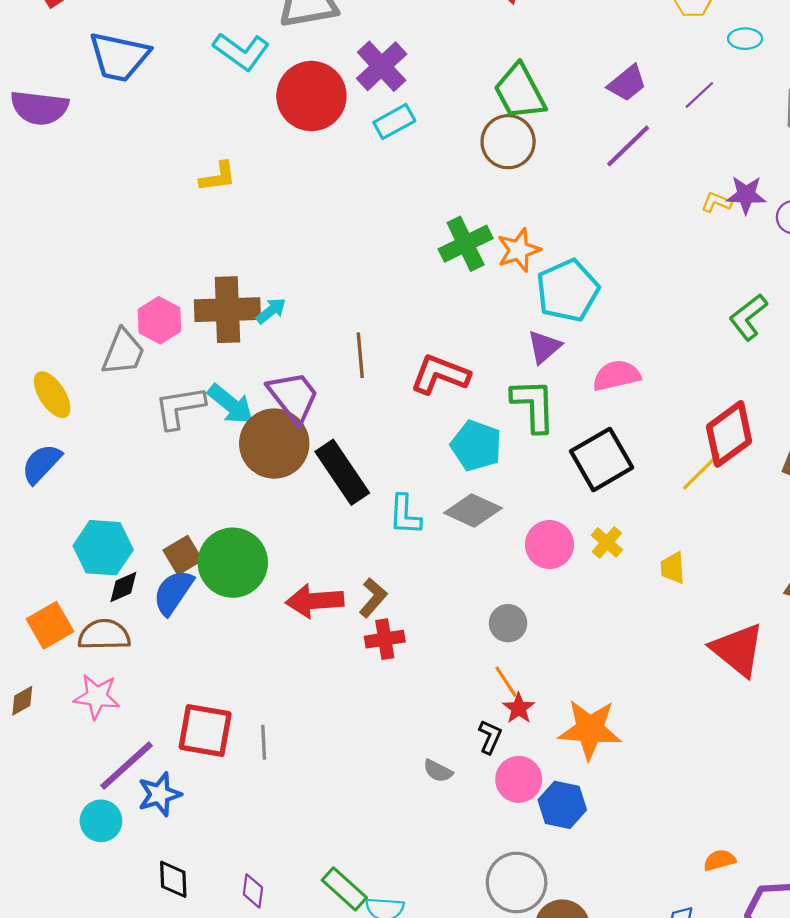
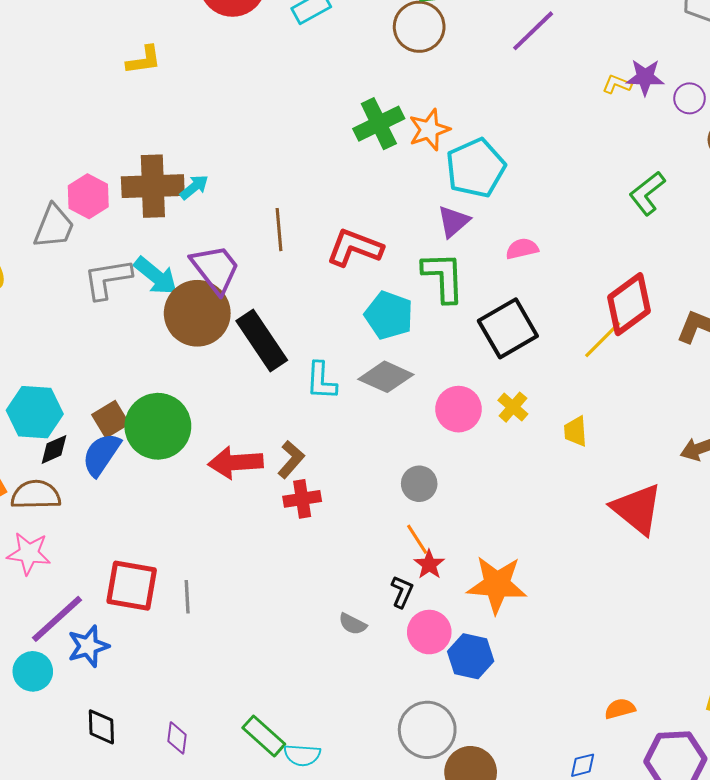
pink semicircle: (616, 376) -> (522, 249), size x0.7

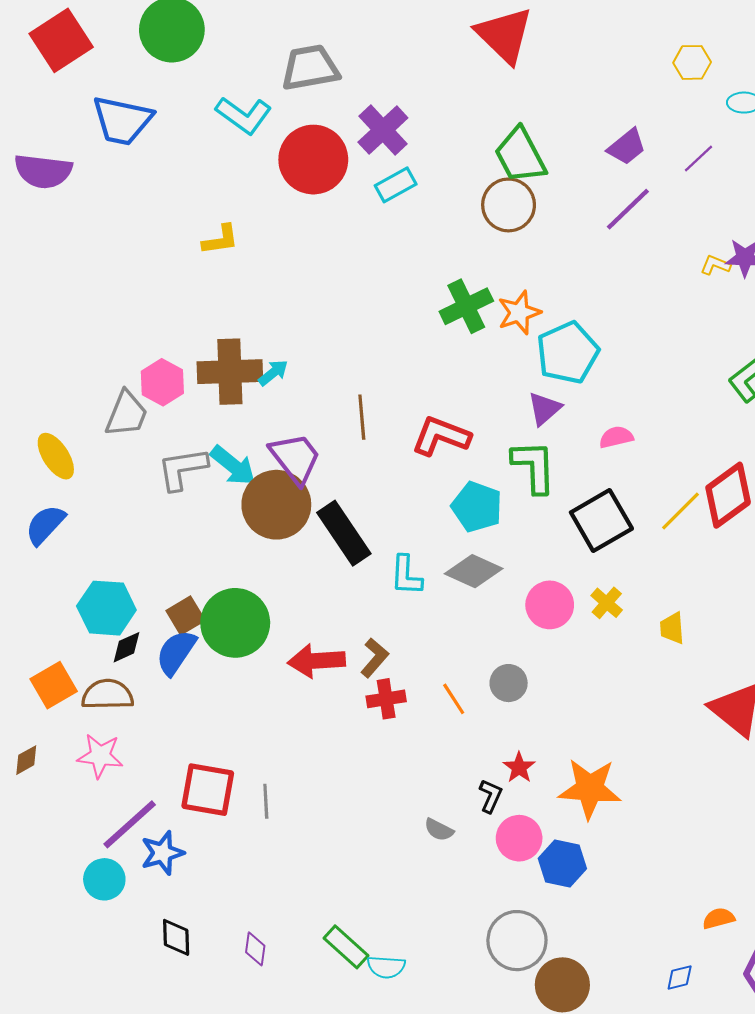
yellow line: (603, 339) -> (681, 511), moved
orange line: (417, 539) -> (454, 699), moved

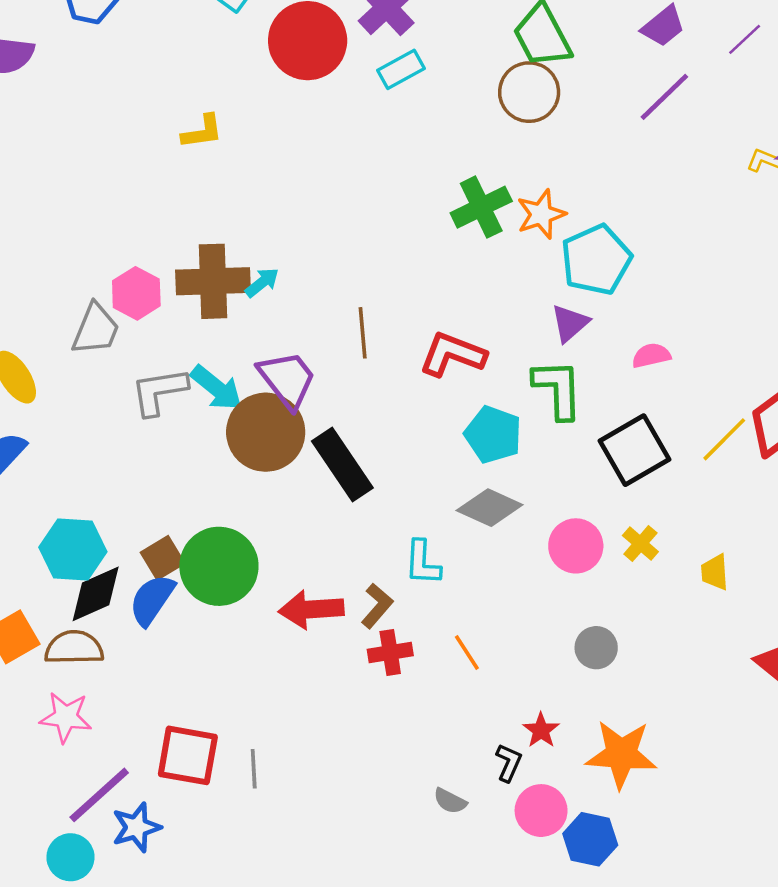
cyan L-shape: (406, 575) -> (423, 563), moved
black diamond: (126, 647) -> (96, 594), size x1.6
gray circle: (509, 683) -> (596, 648), moved

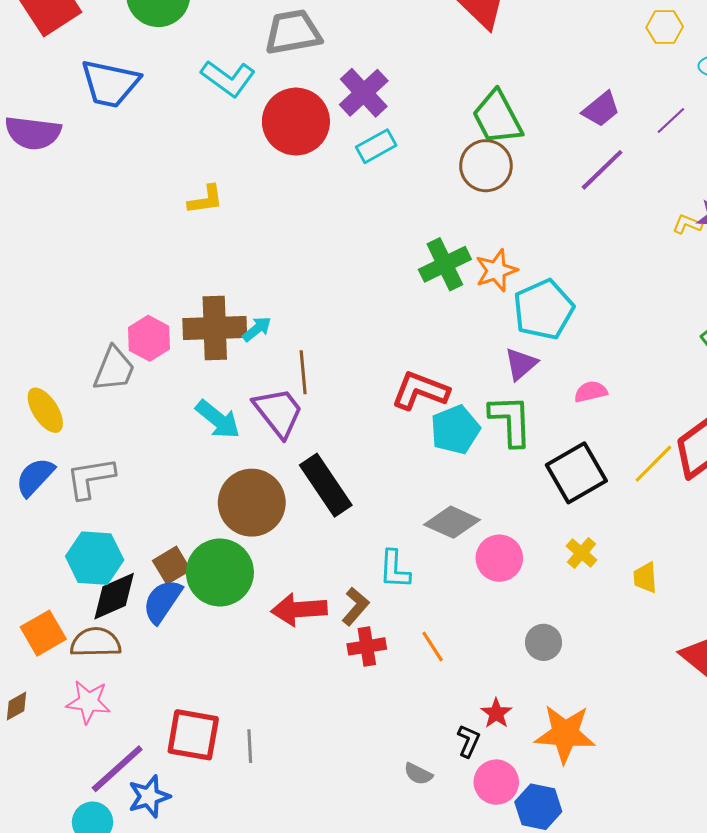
brown line: (363, 333) -> (303, 372), moved
gray L-shape: (159, 391) -> (90, 478), moved
brown circle: (266, 432) -> (252, 503), moved
cyan pentagon: (493, 435) -> (455, 430), moved, turned 30
pink circle: (576, 546) -> (499, 558), moved

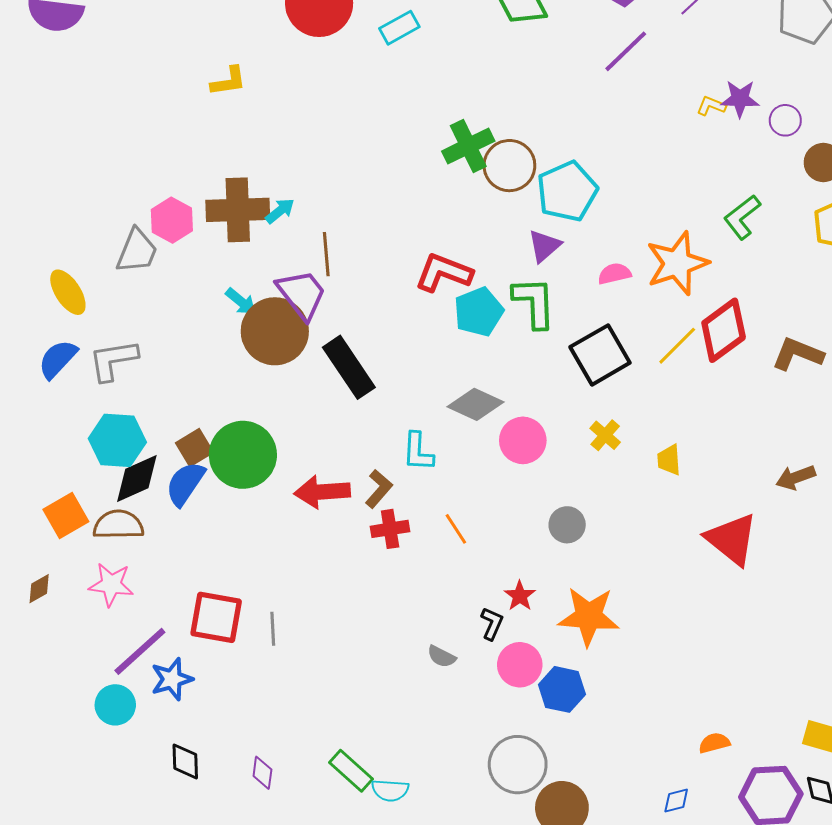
brown circle: (486, 166) -> (509, 166), moved
orange star: (496, 270) -> (677, 263), moved, size x1.5
cyan arrow: (218, 419) -> (241, 301), size x0.7
brown circle: (252, 503) -> (275, 331), moved

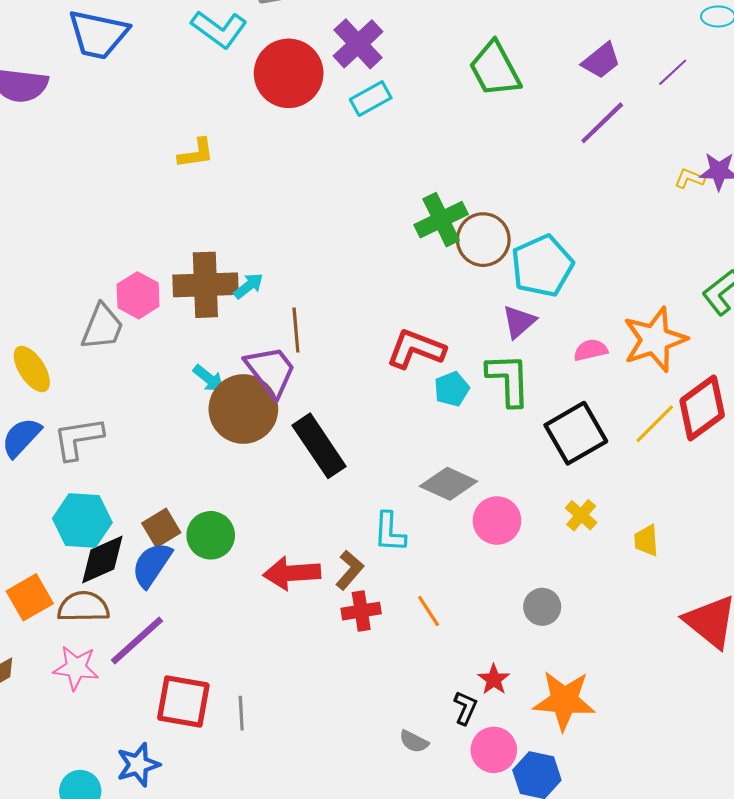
cyan pentagon: (479, 312) -> (452, 389), size x0.7
green circle: (243, 455) -> (211, 535), size x0.7
purple line: (140, 651) -> (137, 640), moved

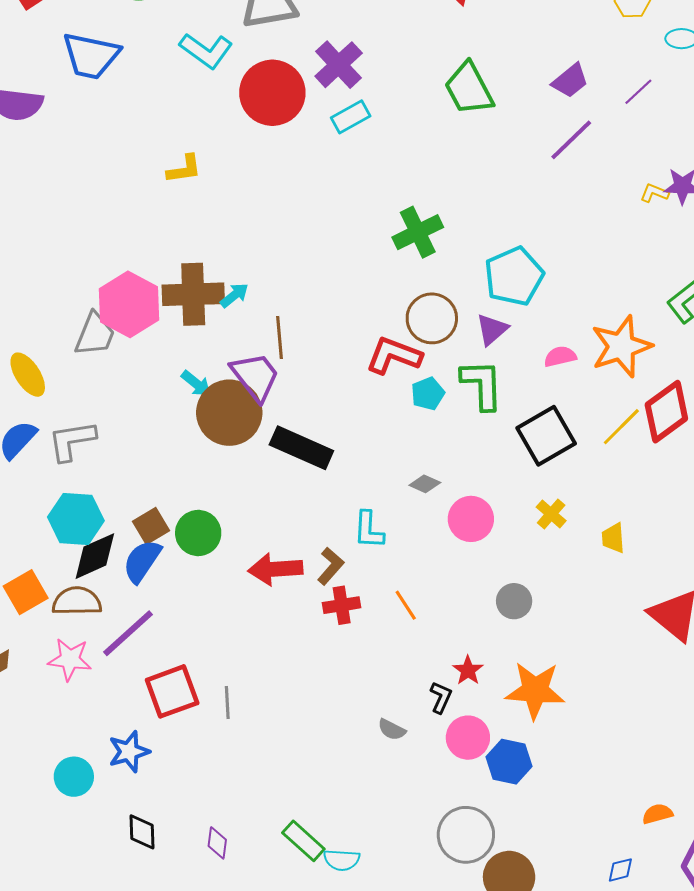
brown circle: (483, 240) -> (432, 318), moved
pink hexagon: (138, 295) -> (129, 304), size x1.5
black rectangle: (319, 446) -> (301, 448), turned -32
gray diamond: (449, 484) -> (425, 484), size x0.6
red square: (183, 702) -> (172, 691), turned -30

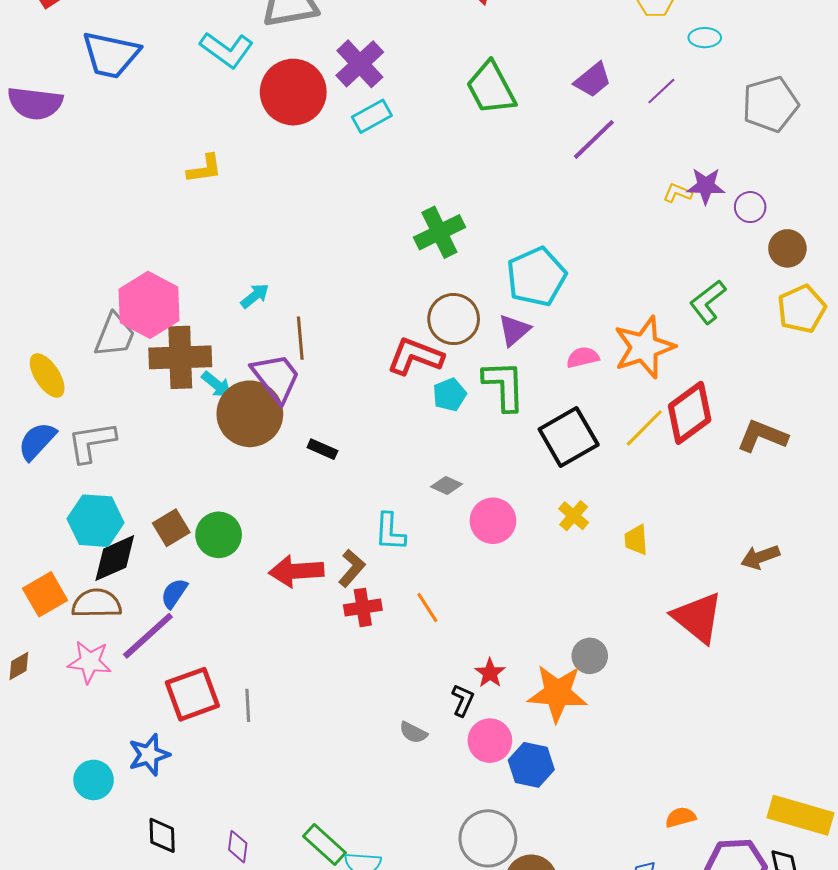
brown cross: (193, 294) -> (180, 357), moved
black rectangle: (301, 448) -> (322, 449), size x0.5
blue semicircle: (142, 561) -> (174, 593), moved, size x0.7
gray circle: (514, 601) -> (590, 656), moved

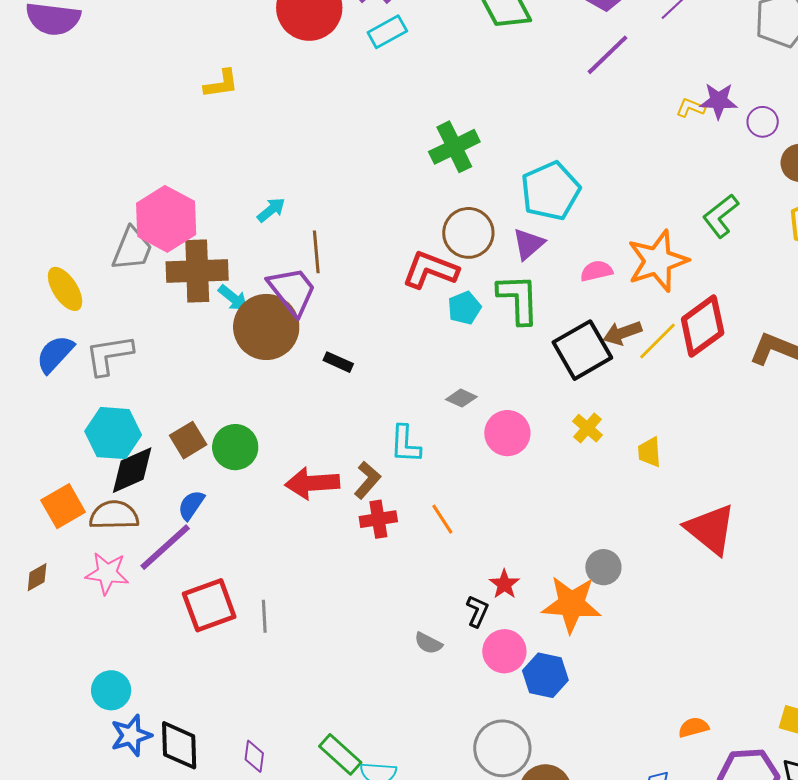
brown arrow: (760, 557) -> (622, 333), moved
blue star: (149, 755) -> (131, 735), moved
black diamond: (162, 835) -> (179, 745), size x1.4

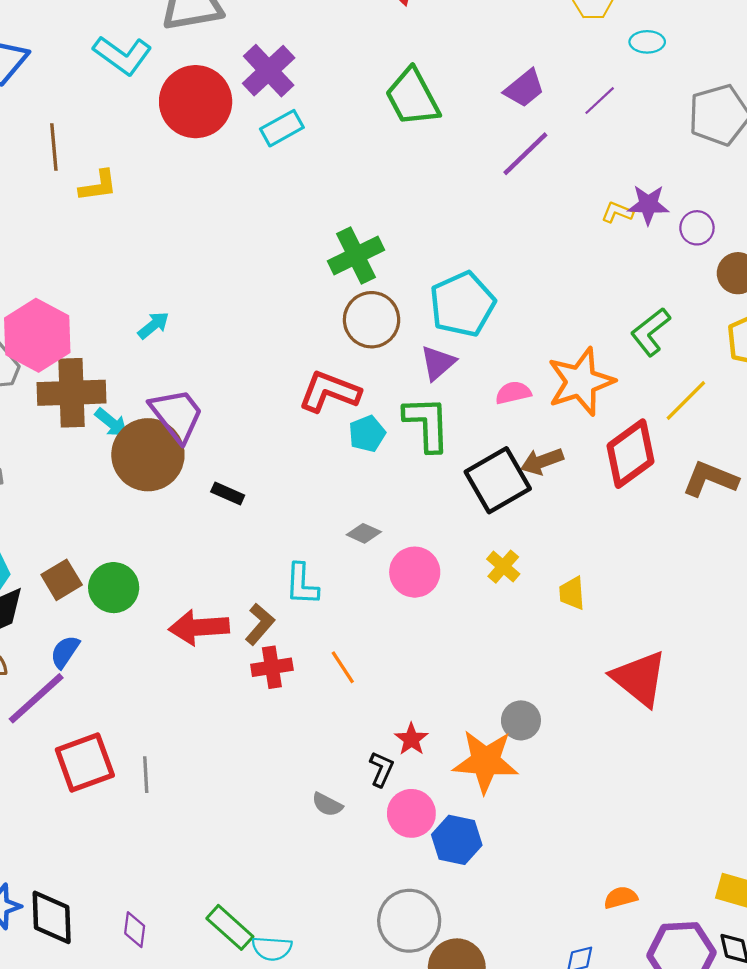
brown circle: (468, 233) -> (372, 320), moved
brown line: (316, 252) -> (54, 147), moved
yellow line: (658, 341) -> (686, 401), moved

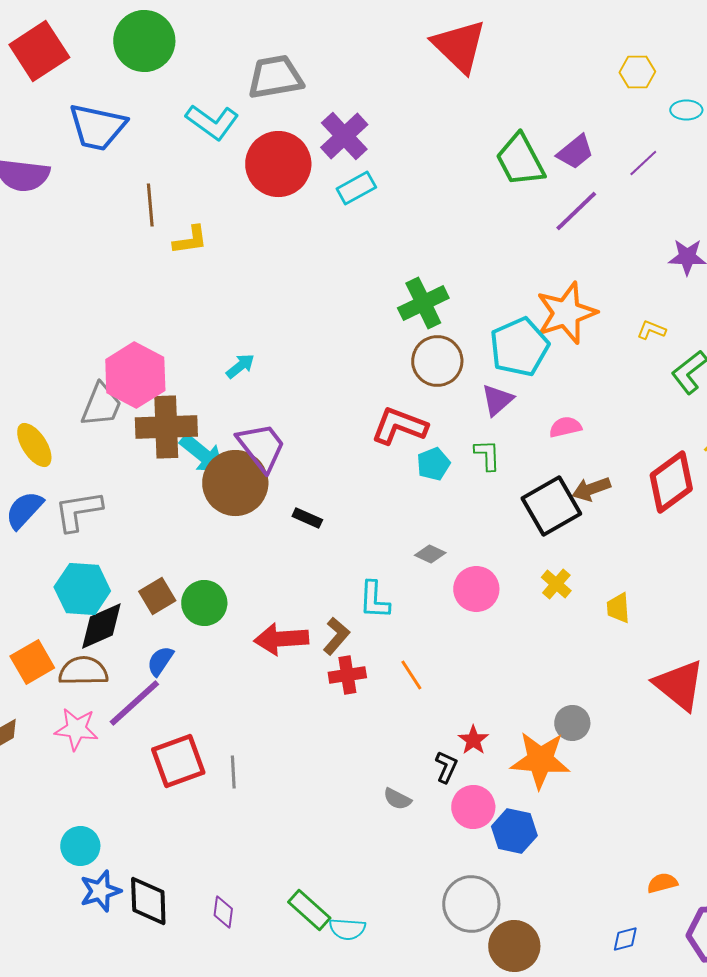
green trapezoid: (412, 97) -> (520, 160), moved
yellow L-shape: (617, 212) -> (651, 330), moved
orange star: (581, 382) -> (566, 313), moved
cyan arrow: (111, 423) -> (202, 454), size x1.5
green L-shape: (427, 424) -> (487, 455), size x0.6

